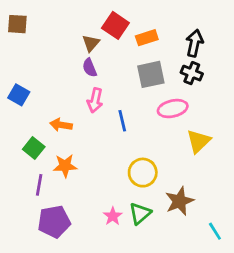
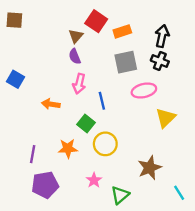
green square: (34, 148) -> (86, 123), moved
orange star: (65, 166) -> (68, 148), moved
yellow circle: (143, 173) -> (105, 144), moved
green triangle: (140, 213) -> (120, 195), moved

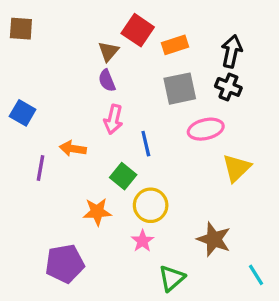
purple line: (33, 154) -> (40, 168), moved
brown star: (150, 168) -> (214, 239), turned -30
pink star: (94, 180) -> (143, 241), moved

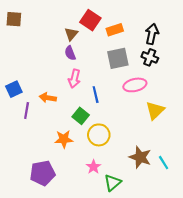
blue square: (23, 113) -> (14, 89), moved, turned 35
pink star: (143, 241) -> (93, 167), moved
cyan line: (256, 275) -> (164, 163), moved

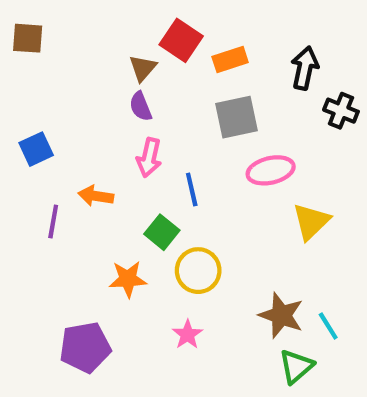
black cross: (150, 57) -> (341, 111), moved
blue square: (14, 89) -> (36, 149), moved
green triangle: (113, 183) -> (296, 366), moved

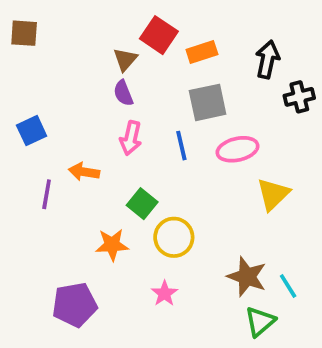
black cross: (341, 111) -> (299, 97), turned -36
blue line: (192, 190) -> (181, 146), moved

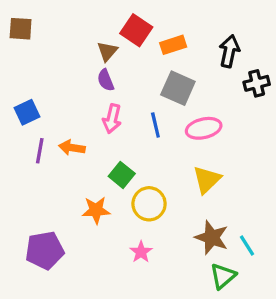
gray square: (208, 102) -> (178, 88), turned 36
purple line: (47, 194) -> (40, 151), moved
yellow triangle: (273, 194) -> (207, 180), moved
purple pentagon: (75, 305) -> (45, 250), moved

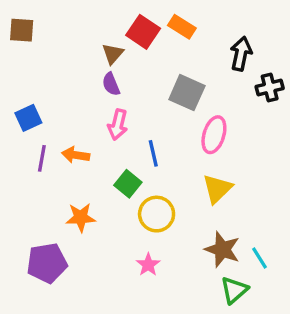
orange rectangle: (173, 45) -> (182, 27), moved, turned 50
blue line: (155, 125) -> (153, 153), moved
pink ellipse: (204, 128) -> (214, 135), turned -60
orange star: (96, 210) -> (81, 217), moved

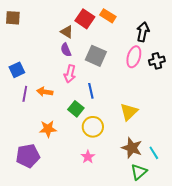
brown triangle: (113, 54) -> (67, 32), turned -40
black cross: (270, 87) -> (157, 61), moved
gray square: (187, 93) -> (96, 56), moved
pink ellipse: (214, 135) -> (134, 57), moved

